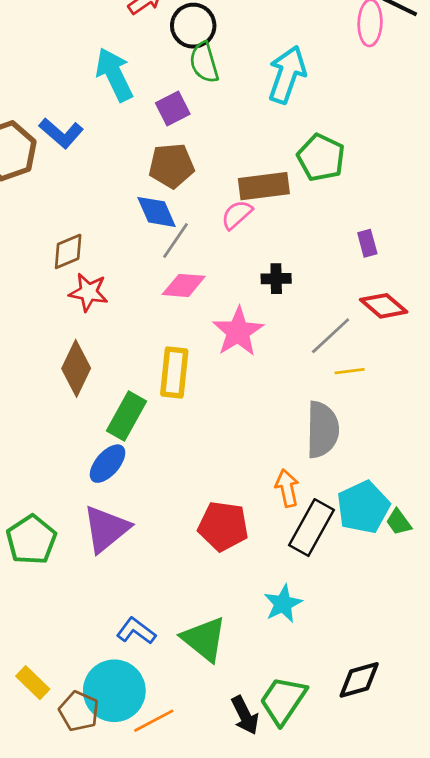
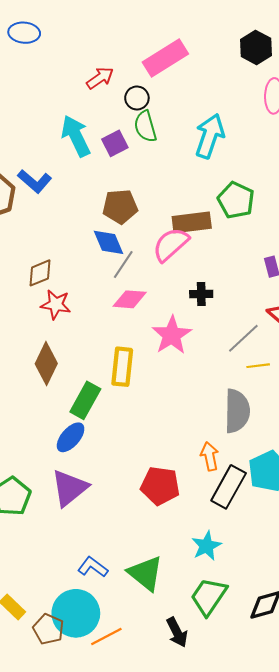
black circle: (193, 26) -> (137, 98), size x0.7
purple square: (173, 109) -> (115, 143), moved
pink semicircle: (237, 215) -> (171, 244), size x1.5
green trapezoid: (283, 700) -> (209, 596), moved

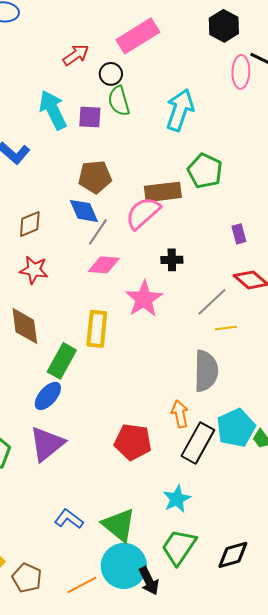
purple square: (115, 143) -> (90, 117), turned 30
brown diamond: (40, 273) -> (30, 224), moved
brown diamond: (46, 364) -> (25, 326), turned -33
cyan circle: (76, 613) -> (124, 566), moved

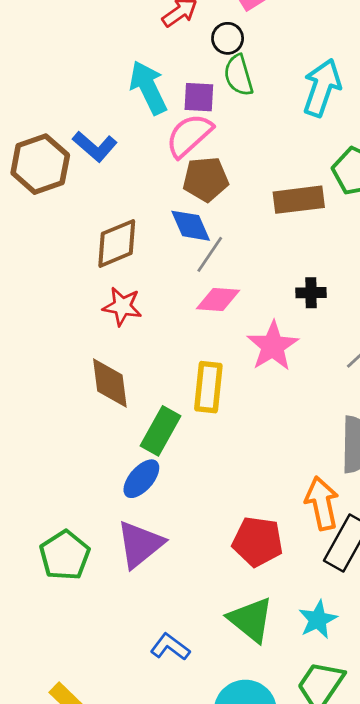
pink semicircle: (143, 213) -> (189, 135), moved
brown diamond: (30, 224) -> (117, 243), size x1.4
orange arrow: (180, 414) -> (322, 503), size x1.4
green triangle: (119, 525) -> (251, 620), moved

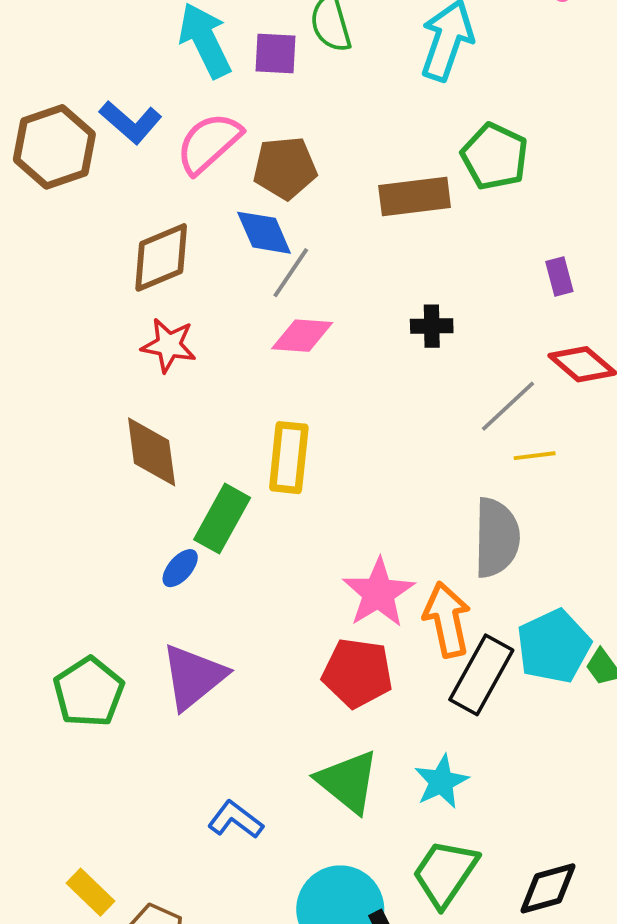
pink semicircle: (189, 135) -> (209, 143), moved
pink star: (273, 346) -> (378, 593), moved
blue ellipse: (141, 479) -> (180, 568), moved, size x0.7

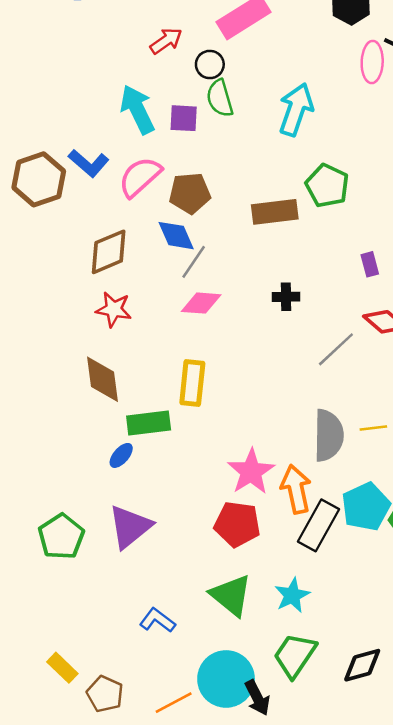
yellow line: (535, 456) -> (373, 428), moved
green rectangle: (222, 519) -> (149, 423), turned 54

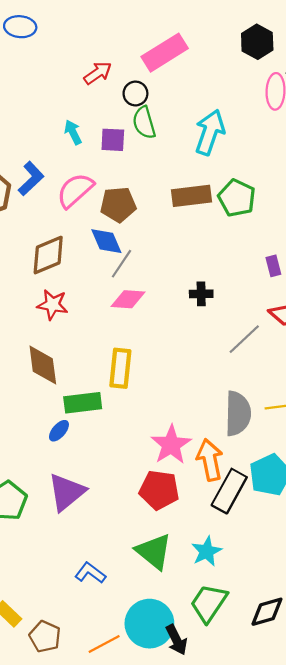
cyan arrow: (137, 109) -> (73, 132), size x0.6
blue L-shape: (89, 163) -> (31, 179), turned -84
brown rectangle: (275, 212) -> (191, 196), moved

